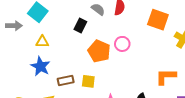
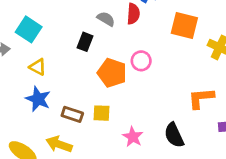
yellow triangle: (42, 42) -> (38, 67), turned 32
brown rectangle: (66, 80) -> (72, 114), turned 35

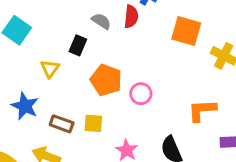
pink circle: (141, 61) -> (141, 94), moved
yellow triangle: (38, 67) -> (50, 69), moved, turned 36

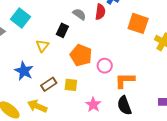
orange L-shape: (202, 110) -> (125, 80), moved
brown rectangle: (62, 124) -> (49, 84), turned -56

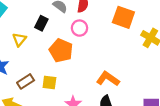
pink circle: (105, 66) -> (79, 28), moved
orange L-shape: (125, 80) -> (108, 79), turned 35

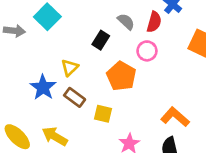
yellow triangle: (19, 39) -> (70, 68), moved
brown rectangle: (26, 81) -> (75, 97), moved, turned 63

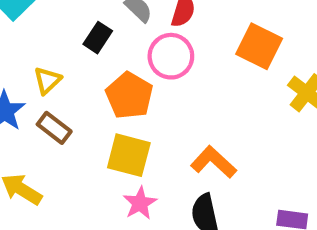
pink circle: (147, 51) -> (171, 56), size x1.4
yellow square: (103, 114) -> (129, 155), moved, size x1.5

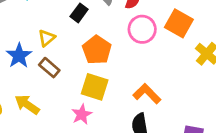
pink circle: (171, 56) -> (142, 29), moved
pink star: (140, 203) -> (82, 114), moved

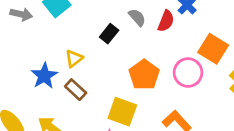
pink circle: (142, 29) -> (188, 73), moved
orange pentagon: (97, 50) -> (144, 75), moved

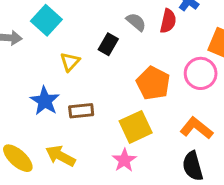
yellow triangle: (74, 58) -> (70, 62), moved
brown rectangle: (76, 90) -> (81, 111), turned -40
yellow square: (122, 112) -> (136, 127), turned -36

